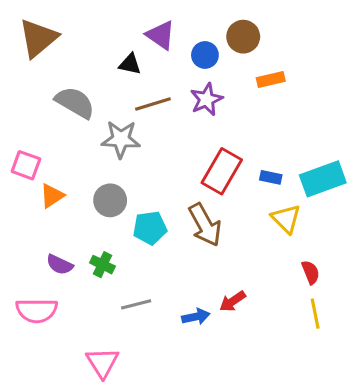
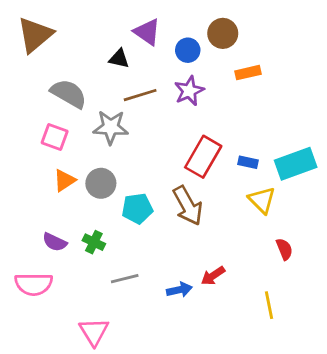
pink square: (26, 165) -> (55, 137), moved
orange triangle: (52, 196) -> (64, 180), moved
yellow line: (315, 314) -> (269, 305), moved

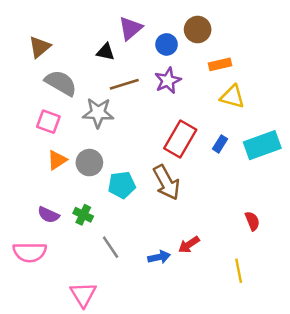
purple triangle: (147, 32) -> (130, 28), turned 45
brown triangle: (35, 35) -> (40, 47), moved, size x0.7
blue rectangle: (248, 162) -> (220, 144), turned -70
yellow triangle: (262, 200) -> (232, 97), moved, turned -30
gray line: (125, 279) -> (111, 247), turned 70

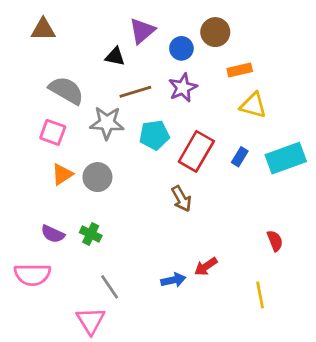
brown triangle: (40, 47) -> (43, 29), moved, turned 40
brown arrow: (167, 182) -> (181, 199), size x0.7
cyan pentagon: (122, 185) -> (154, 135), moved
gray line: (111, 247) -> (110, 287), moved

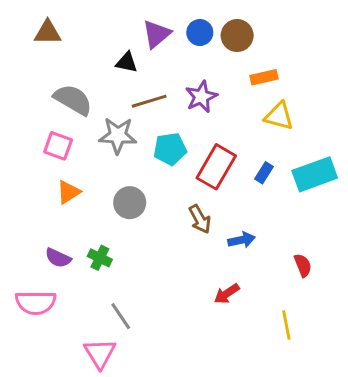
blue circle: (181, 48) -> (200, 33), moved
gray circle: (97, 177) -> (130, 203), moved
blue arrow: (173, 280) -> (242, 240), moved

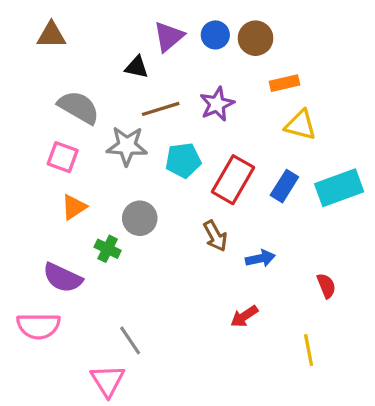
blue rectangle: (264, 173) -> (284, 186), size x1.4
purple semicircle: (58, 258) -> (63, 278), size x1.4
green cross: (100, 258) -> (108, 249), moved

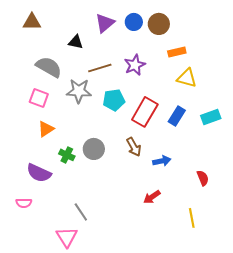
black triangle: (137, 67) -> (76, 42), moved
cyan rectangle: (339, 188) -> (211, 117), size x0.7
gray circle: (140, 218) -> (94, 149), moved
pink semicircle: (38, 326) -> (24, 203), size x0.6

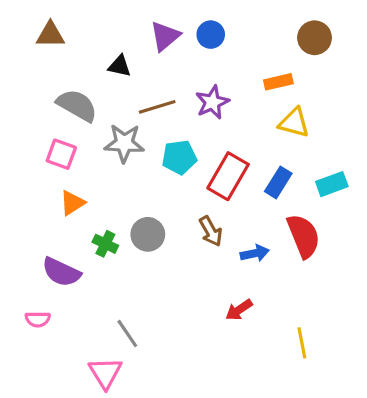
brown circle: (159, 24) -> (315, 38), moved
red semicircle: (203, 178) -> (304, 236), moved, size x1.8

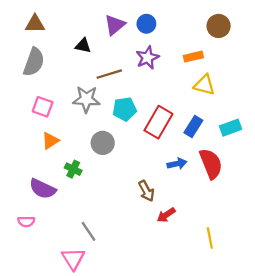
purple star: (212, 102) -> (147, 58), moved
gray semicircle: (77, 105) -> (34, 62), moved, turned 80
brown arrow: (211, 231) -> (146, 191), moved
gray circle: (148, 234) -> (103, 143), moved
blue arrow: (255, 253) -> (177, 164), moved

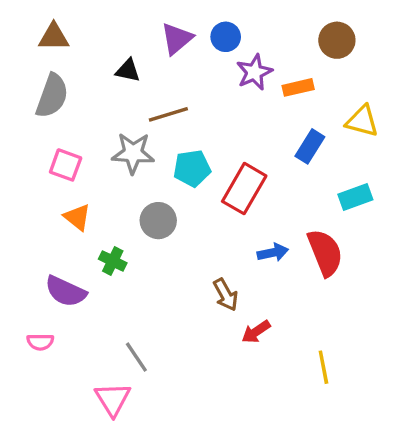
purple star: (147, 58) -> (254, 72), moved
yellow triangle: (204, 85) -> (362, 121), moved
blue rectangle: (193, 127) -> (310, 146), moved
orange triangle: (50, 141) -> (77, 217), turned -48

